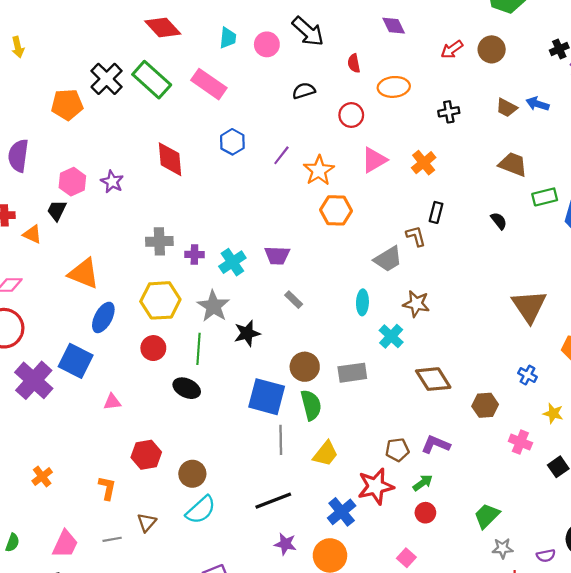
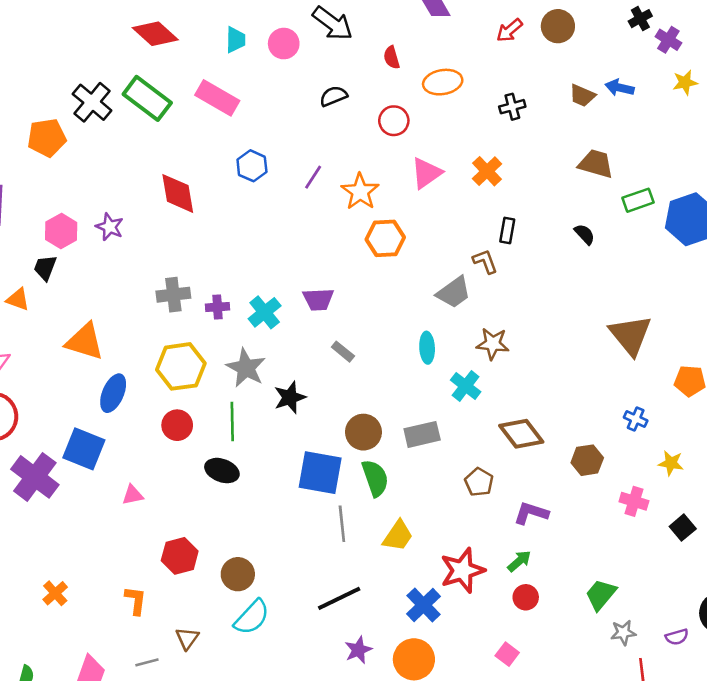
brown pentagon: (397, 450) -> (479, 482), moved, turned -30
purple star: (285, 544) -> (358, 650), turned -30

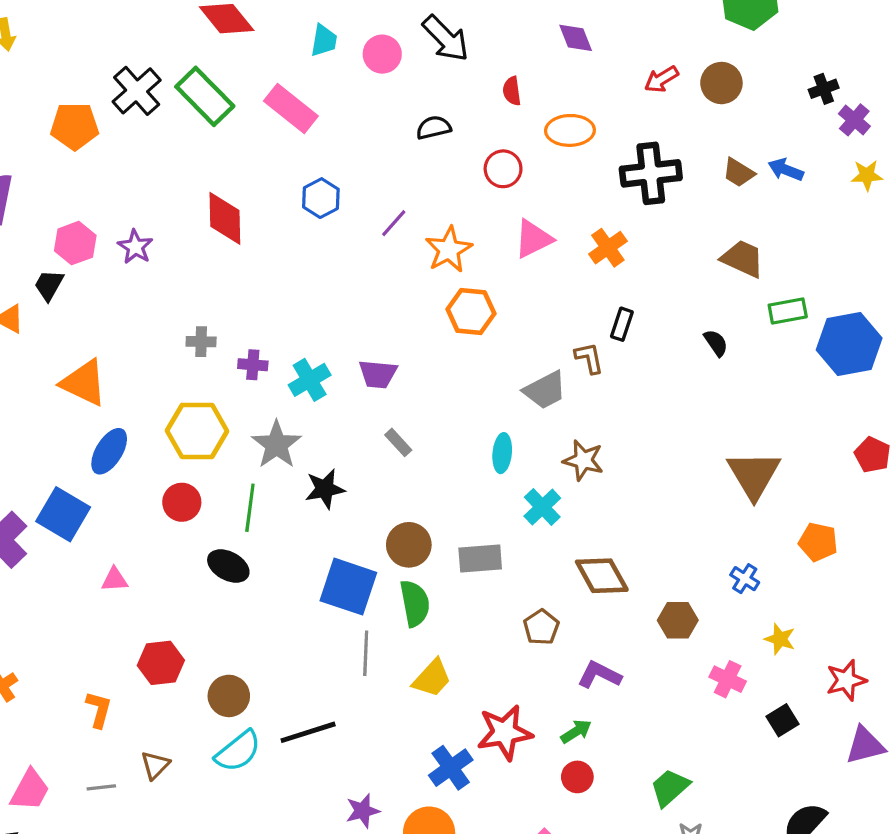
black cross: (512, 107) -> (651, 173), size x1.8
gray cross: (173, 295) -> (201, 342), size x0.7
black line: (339, 598) -> (308, 732), moved

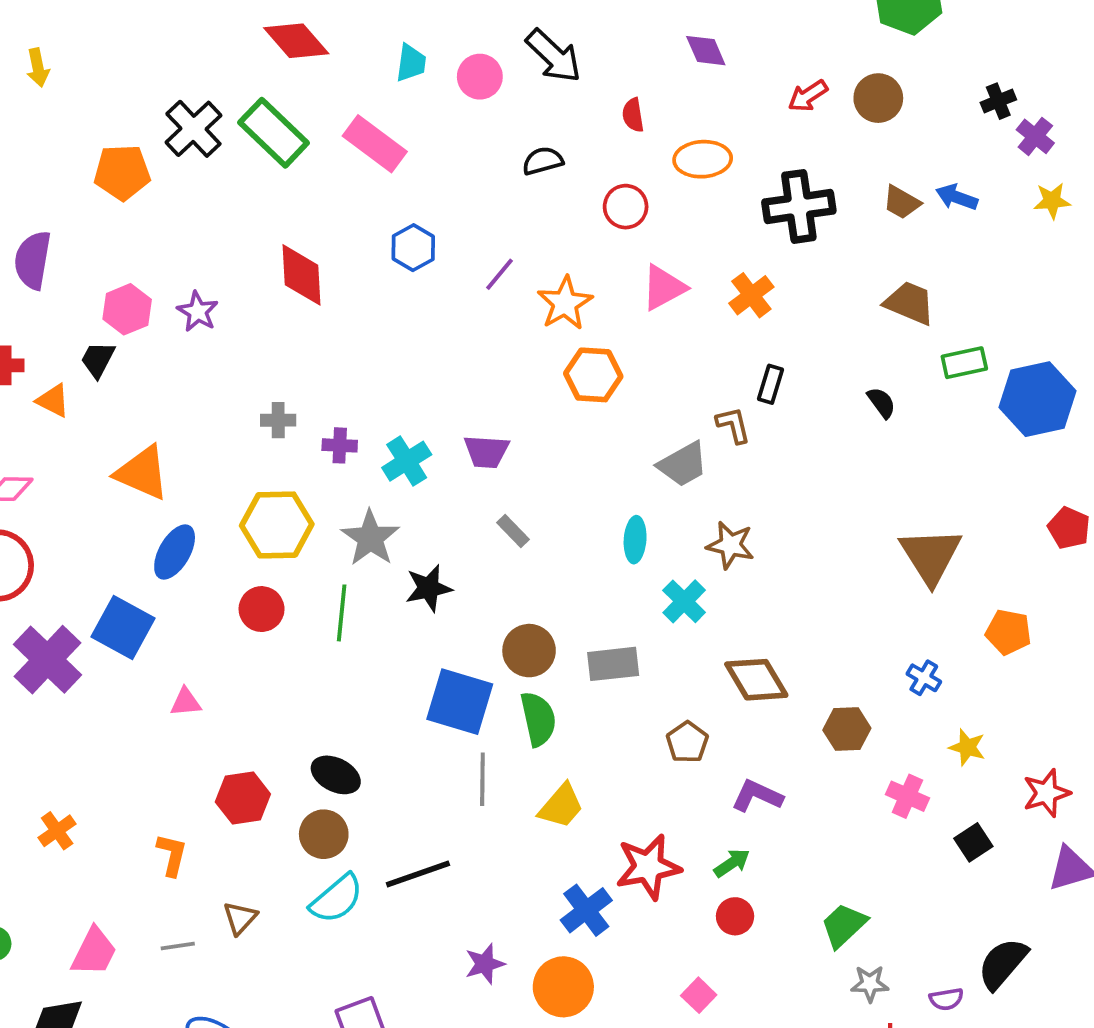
black ellipse: (228, 566) -> (336, 775), moved

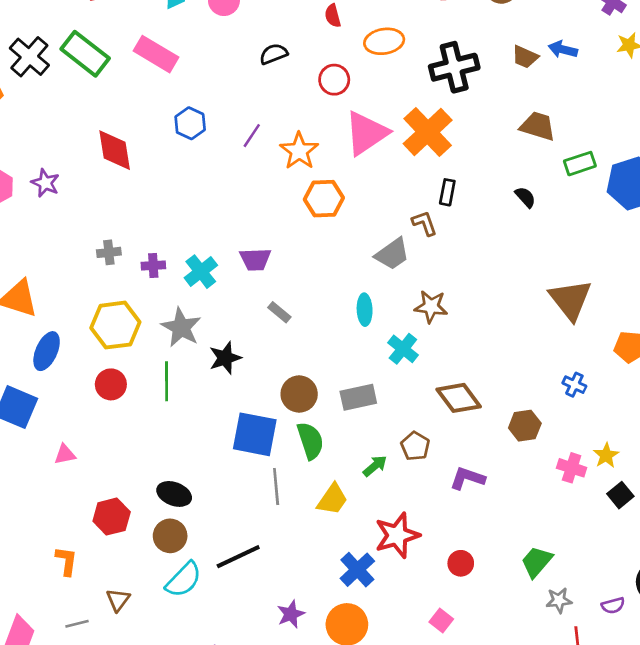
pink triangle: (664, 288) -> (366, 133), size x1.4
orange cross: (751, 295) -> (428, 132), size x1.6
yellow star: (967, 747) -> (606, 455), moved, turned 30
green arrow: (732, 863) -> (375, 466), moved

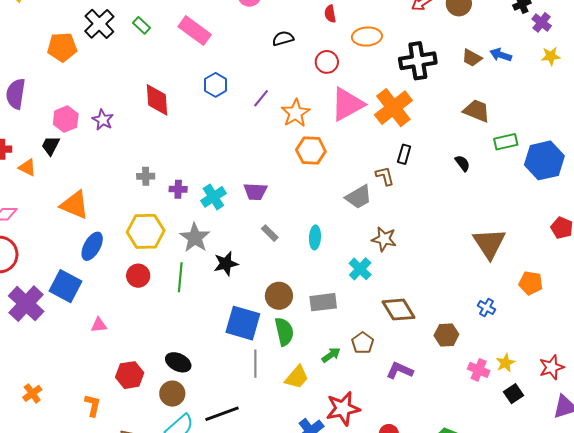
green rectangle: (85, 54) -> (141, 25), size x0.5
cyan ellipse: (365, 310) -> (315, 237), moved

